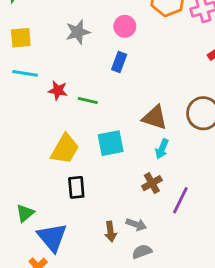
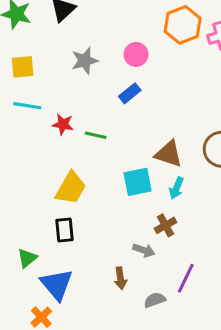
blue rectangle: (119, 62) -> (130, 93), turned 30
cyan square: (111, 143) -> (138, 182), moved
black rectangle: (76, 187) -> (65, 230), moved
purple line: (180, 200) -> (186, 278), moved
gray arrow: (136, 224) -> (144, 250), moved

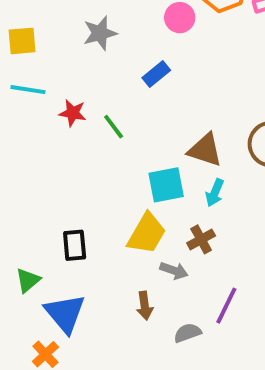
pink circle: (136, 54) -> (180, 18), moved
green line: (96, 135) -> (114, 127), turned 40
yellow trapezoid: (71, 188) -> (147, 234), moved

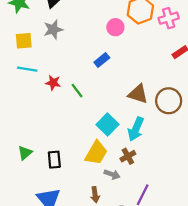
gray star: (100, 33) -> (53, 29), moved
brown triangle: (205, 150) -> (138, 94), moved
cyan square: (166, 185) -> (108, 125), turned -35
cyan arrow: (215, 193) -> (136, 129), size x1.5
green triangle: (28, 280) -> (25, 153), moved

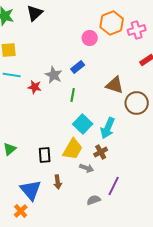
gray star: (53, 29) -> (54, 75), moved, turned -30
green line: (77, 91) -> (73, 95), moved, turned 48
brown triangle: (138, 94) -> (115, 85), moved
black rectangle: (54, 160) -> (45, 155), moved
brown arrow: (95, 195) -> (58, 182), moved

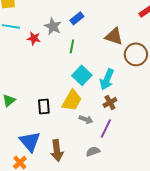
brown cross: (101, 152) -> (110, 102), moved
brown arrow: (58, 182) -> (57, 150), moved, size x1.5
purple line: (114, 186) -> (106, 128), moved

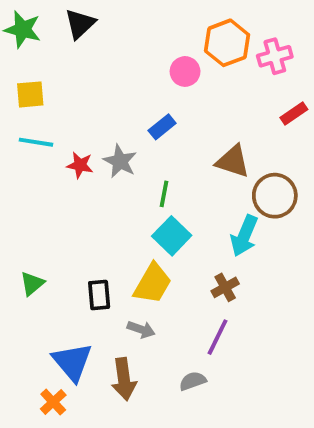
gray star: (53, 26) -> (120, 161), moved
green line: (72, 46) -> (164, 194), moved
cyan arrow: (107, 79) -> (244, 236), moved
gray arrow: (86, 119) -> (141, 329), moved

